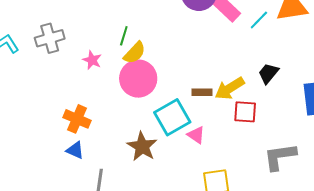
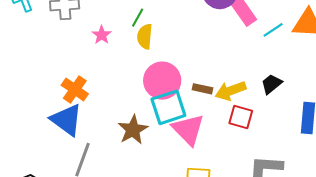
yellow semicircle: (135, 53) -> (145, 36), turned 130
pink circle: (138, 79) -> (162, 81), moved
pink triangle: (196, 135) -> (188, 130), size x1.8
blue triangle: (75, 150) -> (67, 120), size x1.8

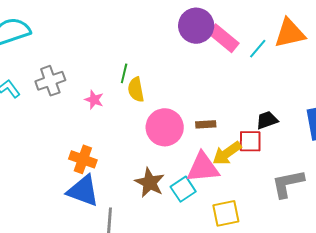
black trapezoid: (271, 84) -> (267, 120), moved, turned 35
yellow arrow: (230, 91) -> (227, 153), moved
cyan square: (168, 107) -> (183, 189), moved, size x0.7
pink triangle: (188, 130) -> (203, 168), turned -36

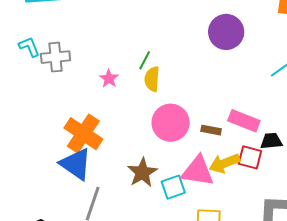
pink rectangle: (224, 38) -> (244, 121), moved, turned -32
gray cross: (50, 81) -> (56, 57), moved
orange cross: (83, 159) -> (83, 134), size x1.4

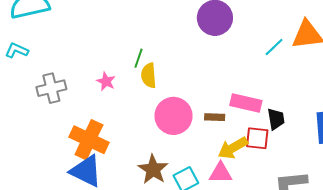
cyan L-shape: (29, 47) -> (17, 50), moved, turned -35
gray cross: (56, 57) -> (51, 88), moved
black trapezoid: (271, 141) -> (276, 119), turned 95
pink triangle: (198, 171) -> (220, 173), moved, size x0.7

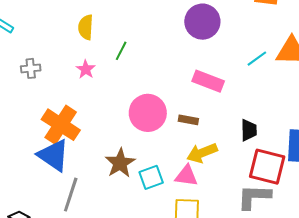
yellow semicircle: (149, 76) -> (86, 27), moved
gray cross: (51, 88) -> (31, 68), size x0.7
pink rectangle: (246, 103) -> (208, 81), moved
red square: (257, 138) -> (267, 167), moved, size x1.5

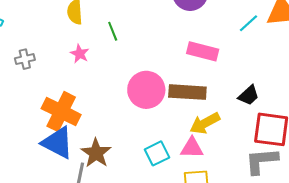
green line: (121, 51) -> (113, 31), turned -42
brown rectangle: (188, 120) -> (187, 92), size x1.8
black trapezoid: (249, 130) -> (249, 95), turned 55
brown star: (120, 163) -> (96, 153), moved

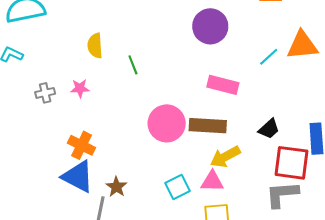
pink star: (80, 54) -> (80, 88), moved, turned -30
orange cross: (61, 112) -> (82, 145), size x0.7
brown star: (96, 153) -> (116, 187), size x0.7

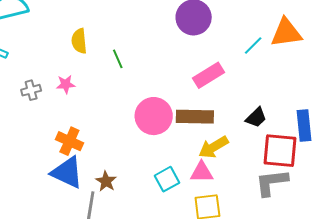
pink rectangle: (223, 85) -> (208, 75), turned -44

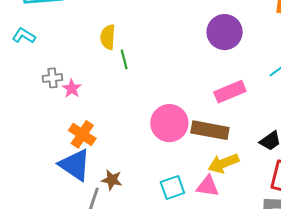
green line: (118, 59) -> (124, 59), moved
pink star: (66, 84) -> (72, 88), moved, turned 30
brown star: (106, 181) -> (112, 180), turned -30

